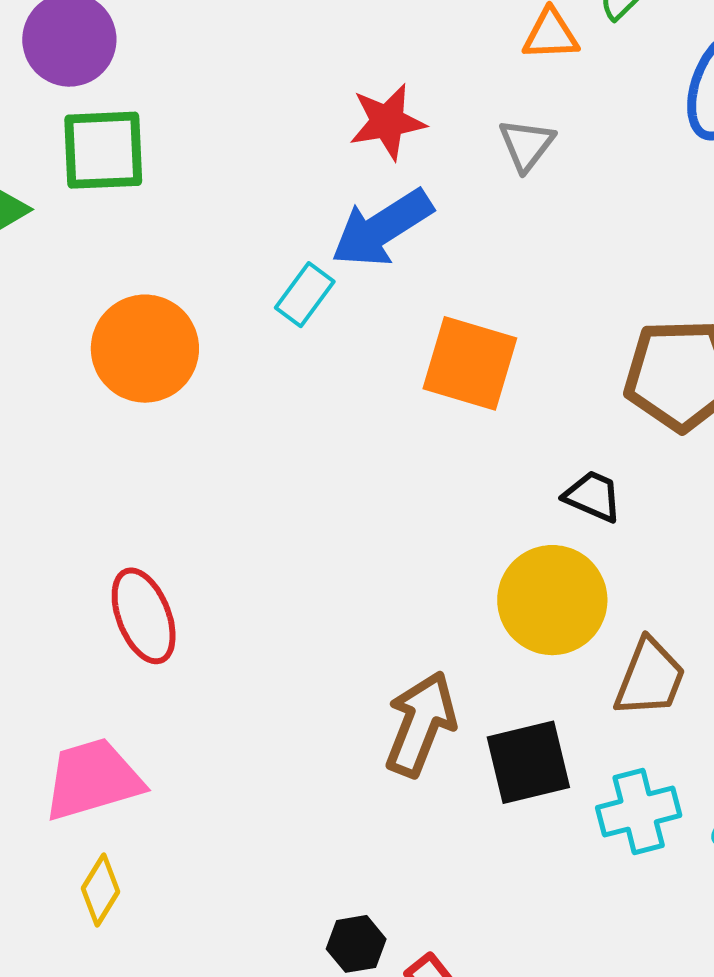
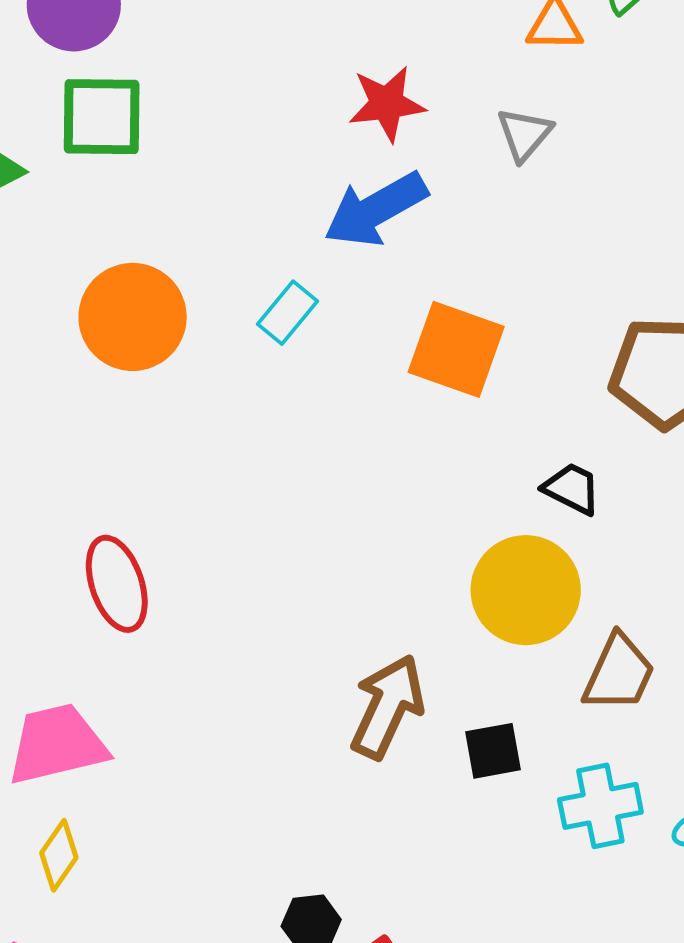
cyan rectangle: (305, 295) -> (288, 313), moved
black square: (528, 762) -> (493, 751), size x0.7

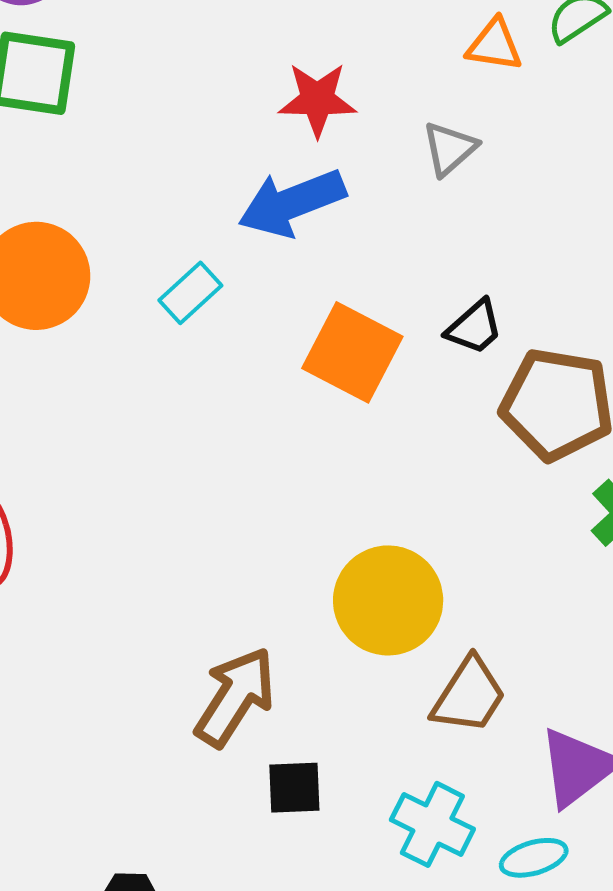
black trapezoid: (572, 489) -> (474, 327), moved, turned 104
black square: (493, 751) -> (294, 788), moved
cyan cross: (600, 806) -> (432, 824), turned 30

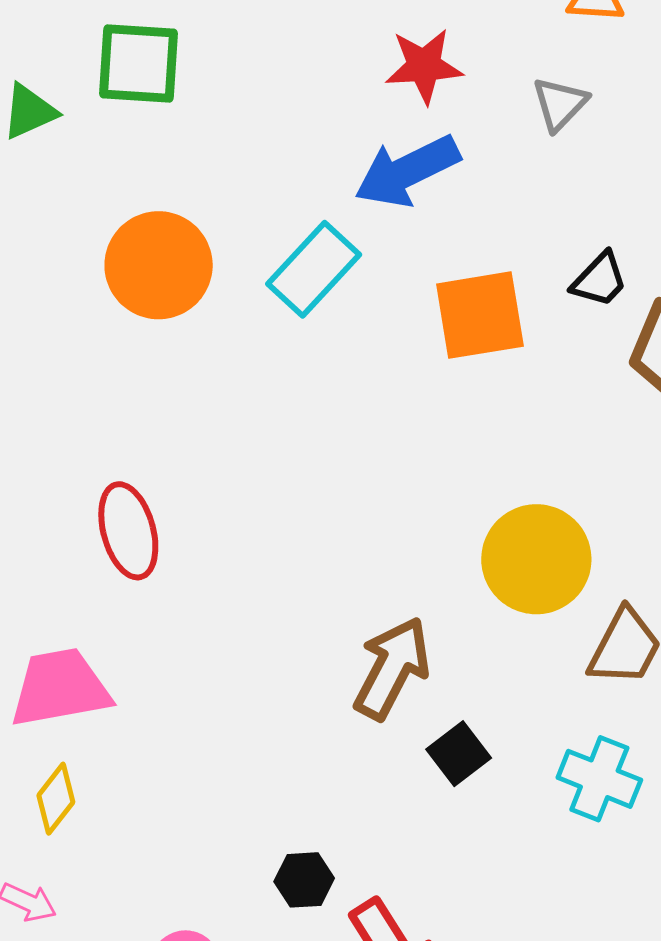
cyan rectangle: (190, 293) -> (314, 269), size x1.5
orange square: (352, 352) -> (480, 315), turned -32
black square: (294, 788) -> (459, 754), turned -30

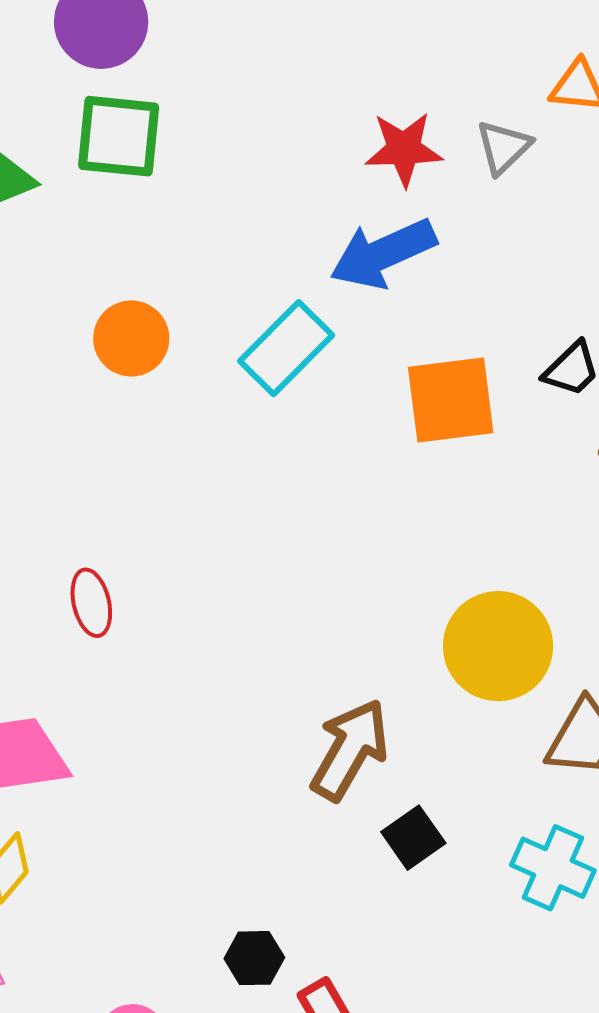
gray triangle: (560, 104) -> (503, 147), moved
orange circle: (159, 265) -> (131, 338), size x0.7
red ellipse: (128, 531) -> (91, 603), size x0.7

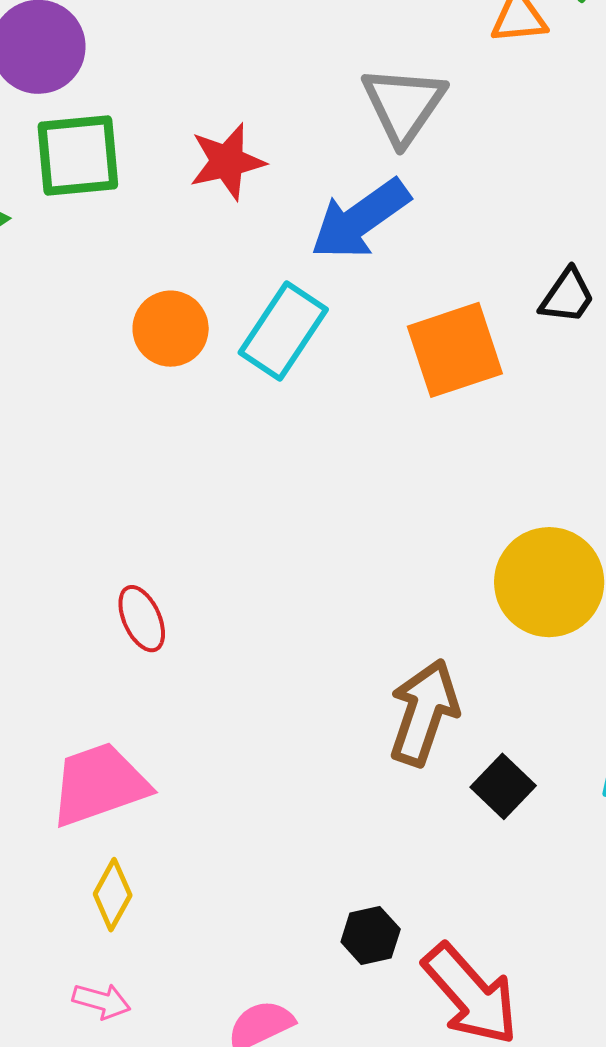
gray triangle: (503, 147) -> (404, 105), moved, size x1.5
red star: (404, 149) -> (227, 162), moved
orange circle: (131, 338) -> (171, 329), moved

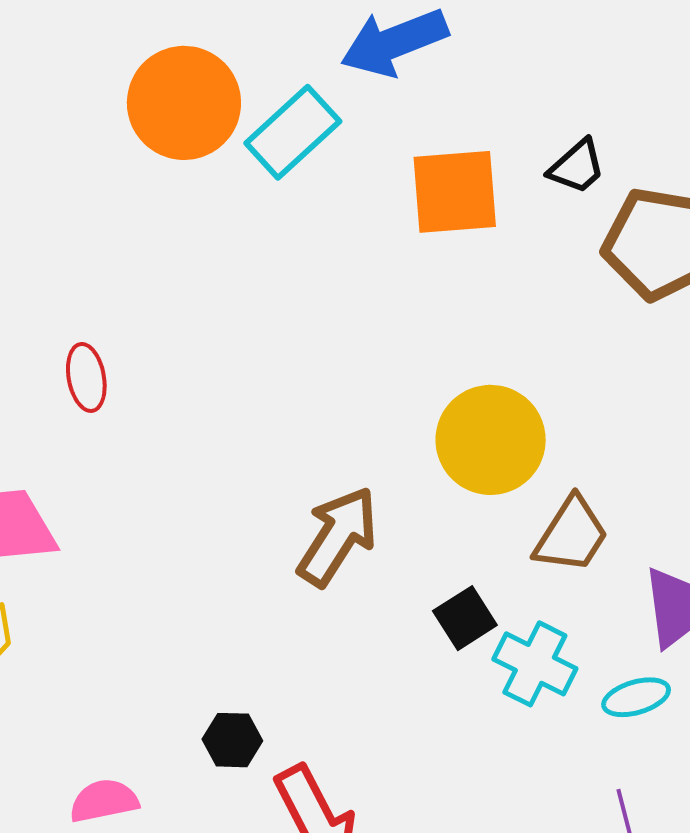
orange circle: (171, 329) -> (184, 103), size x1.5
black square: (503, 786) -> (465, 618), moved

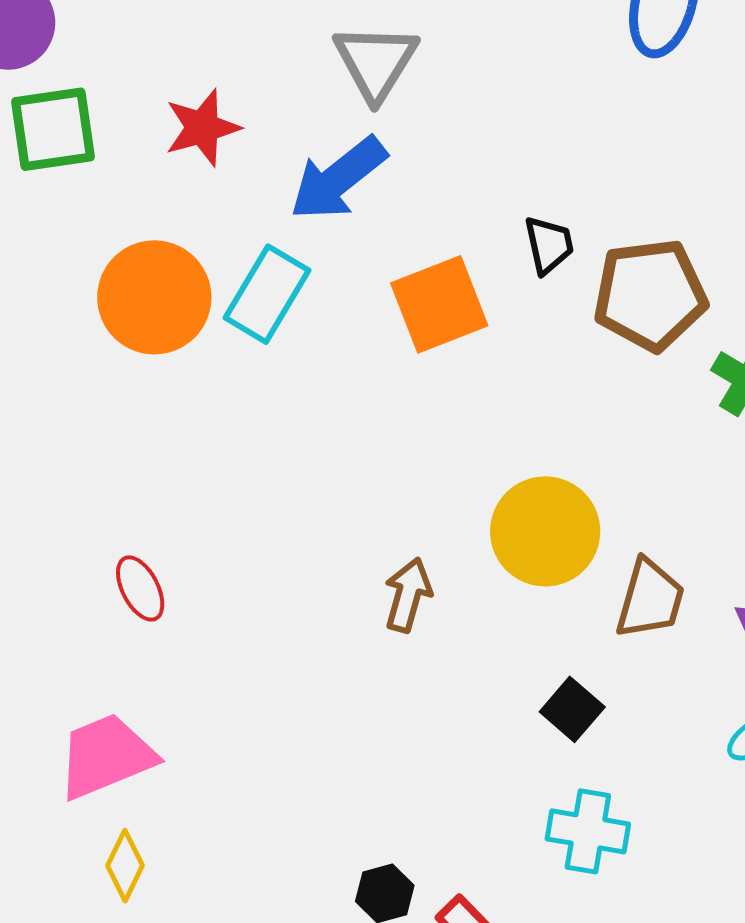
black trapezoid: (577, 167) -> (549, 245), turned -44
brown arrow: (338, 536) -> (408, 595), moved, size x0.7
cyan cross: (535, 664) -> (588, 831), moved

